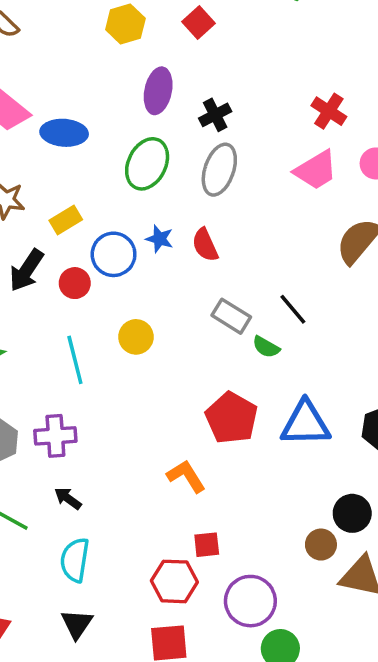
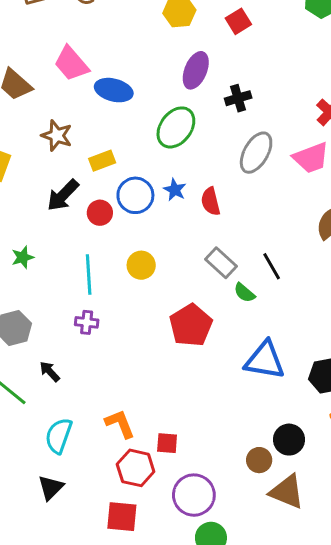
gray ellipse: (219, 170) -> (256, 153), moved
red pentagon: (231, 418) -> (191, 325), moved
purple cross: (55, 436) -> (87, 322), moved, size x0.7
orange L-shape: (186, 476) -> (120, 424), moved
black arrow: (68, 498) -> (50, 372), moved

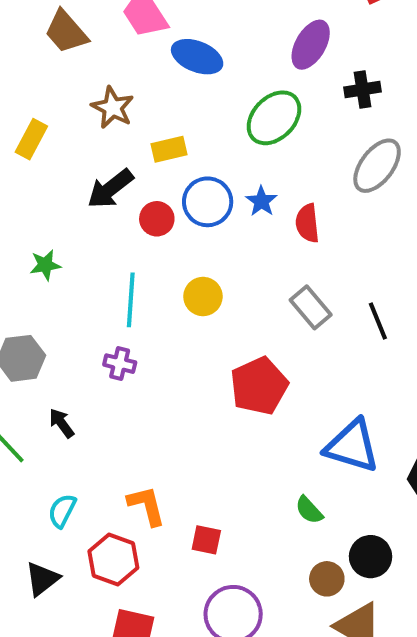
green semicircle: (244, 293) -> (309, 510), moved
cyan semicircle: (59, 436) -> (62, 511), size x0.7
red hexagon: (136, 468) -> (113, 559), moved

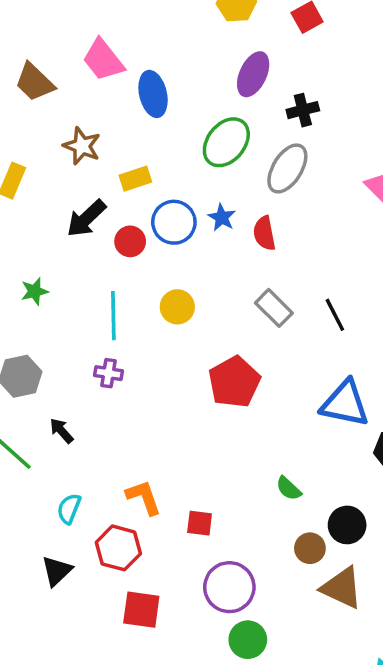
blue ellipse: (197, 57) -> (153, 94), turned 60
gray ellipse: (377, 166) -> (287, 168), moved
blue triangle: (352, 446) -> (345, 404), moved

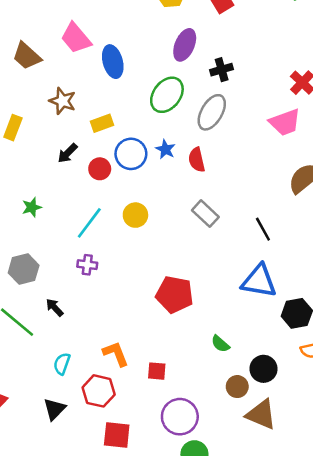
black arrow: (86, 218) -> (67, 153), size x0.7
black line: (335, 315) -> (263, 229), moved
cyan line: (113, 316) -> (89, 223), turned 40
red pentagon: (234, 382) -> (175, 294), moved, turned -30

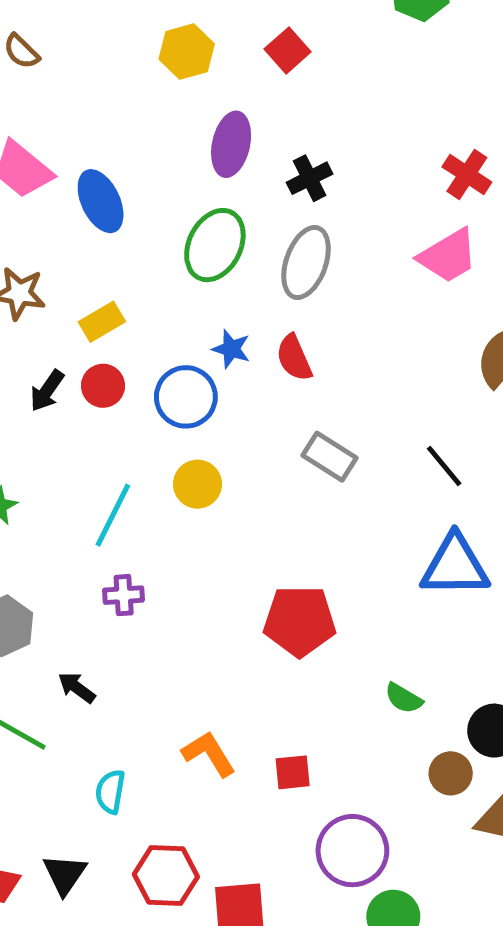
blue circle: (131, 154) -> (186, 397), moved
red circle: (100, 169) -> (103, 386), moved
red hexagon: (99, 391) -> (166, 875), moved
black triangle: (55, 409) -> (65, 874), moved

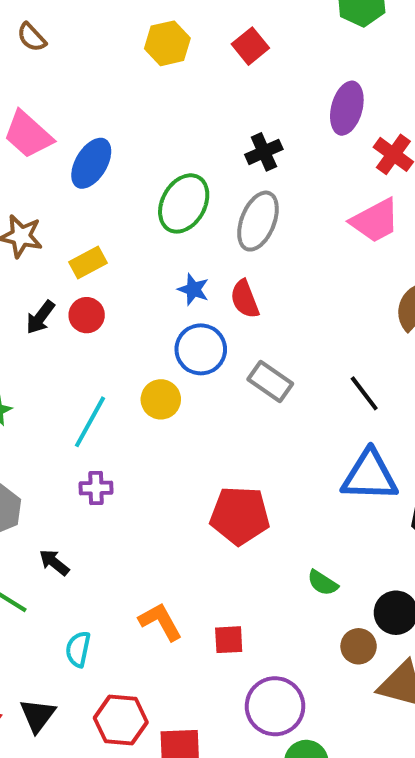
purple ellipse: (231, 144) -> (347, 108), moved
blue ellipse: (101, 201) -> (91, 163), turned 54
blue circle: (186, 397) -> (201, 349), moved

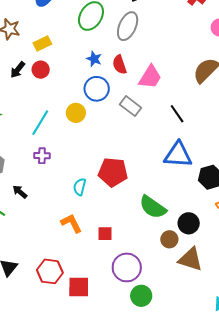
pink trapezoid: (375, 221) -> (150, 77), moved, turned -32
green semicircle: (323, 583) -> (153, 207), size x1.8
cyan semicircle: (78, 649) -> (80, 187), moved

